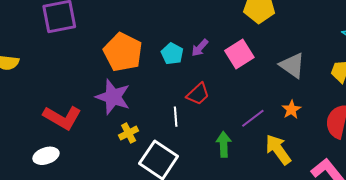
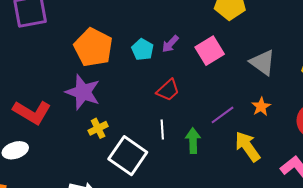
white line: (176, 117) -> (162, 130), moved

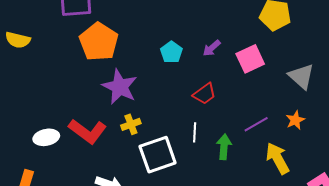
orange pentagon: (93, 47) -> (99, 42), moved
cyan pentagon: (143, 50) -> (171, 52), moved
red L-shape: (32, 112) -> (88, 131), moved
white square: (128, 156) -> (158, 155), turned 30

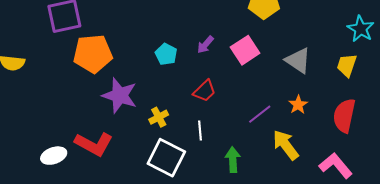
orange pentagon: (99, 42) -> (93, 54), turned -30
yellow cross: (131, 124) -> (159, 117), moved
green arrow: (224, 147) -> (233, 160), moved
white square: (158, 155) -> (166, 158), turned -36

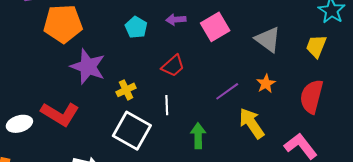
purple arrow: (205, 45) -> (176, 20), turned 42

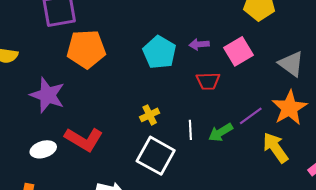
cyan pentagon: (136, 27) -> (159, 52), size x1.5
red trapezoid: (173, 66) -> (208, 81), moved, turned 40
purple star: (88, 67) -> (47, 95), moved
orange star: (266, 84) -> (289, 108), size x1.8
green arrow: (198, 136) -> (221, 132), moved, turned -120

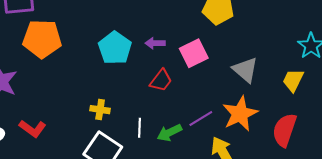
red trapezoid: (208, 81) -> (161, 80), turned -55
yellow cross: (150, 115) -> (100, 110), turned 30
red L-shape: (84, 139) -> (32, 129), size x0.7

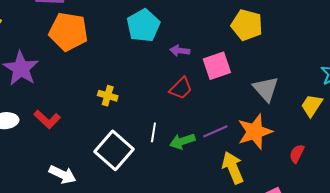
cyan pentagon: (115, 48) -> (143, 25), moved
yellow cross: (100, 110) -> (108, 96), moved
red semicircle: (285, 130) -> (297, 154), size x0.6

